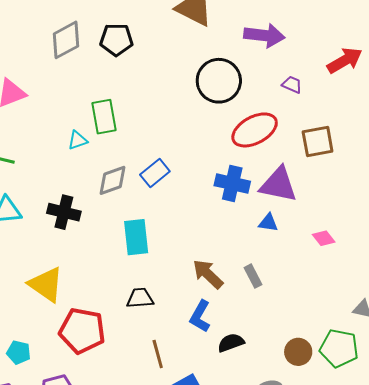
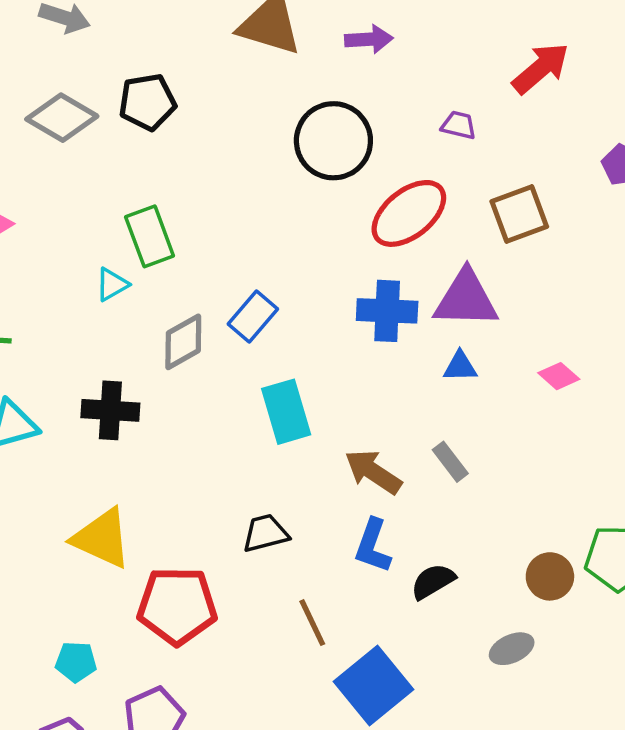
purple arrow: (264, 35) -> (369, 39), moved, size x0.7
gray diamond: (66, 40) -> (62, 118), turned 69
cyan rectangle: (136, 237) -> (286, 412), moved

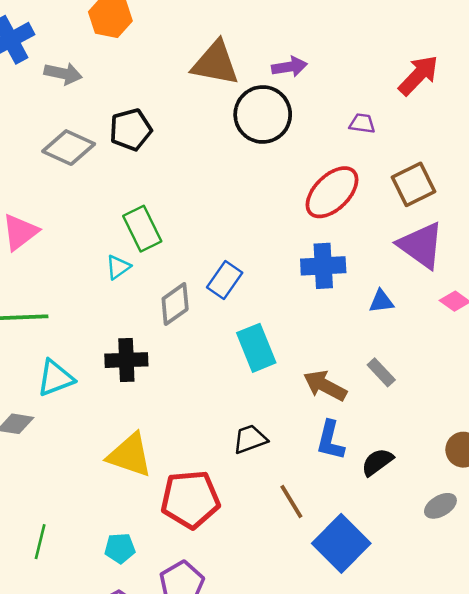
black circle: (333, 141) -> (263, 114), moved
purple triangle: (466, 299) -> (421, 245), moved, turned 40

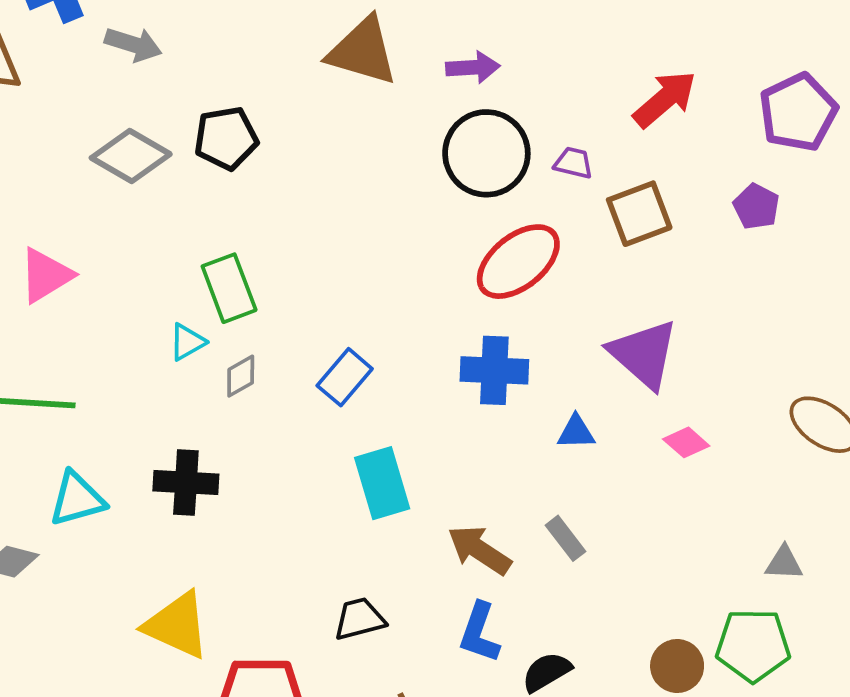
black circle: (263, 114) -> (486, 153), moved
brown square: (413, 184) -> (639, 214), moved
gray diamond: (175, 304) -> (241, 376), moved, size x0.7

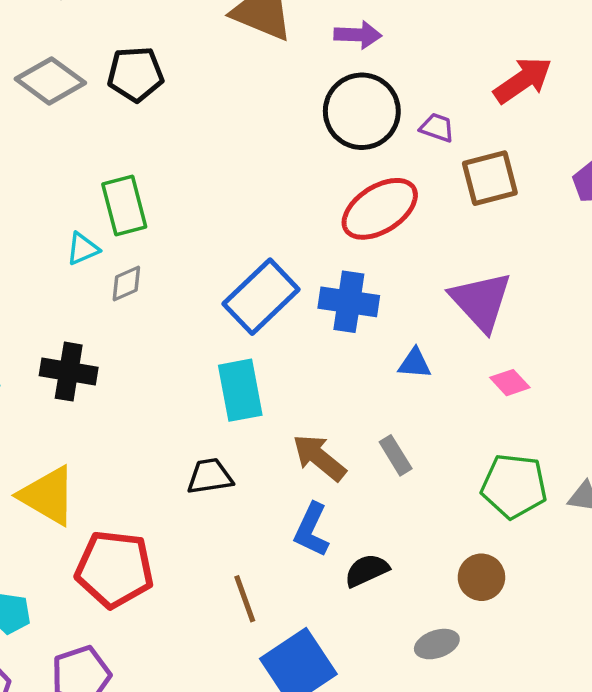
blue rectangle: (345, 377) -> (261, 297), moved, size x1.5
black trapezoid: (359, 619) -> (210, 476), moved
green pentagon: (753, 645) -> (514, 486), moved

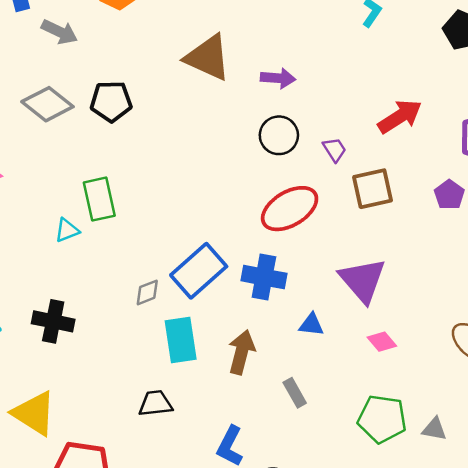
black circle: (362, 111) -> (279, 135), size x0.7
purple trapezoid: (437, 128) -> (335, 150), turned 36
gray diamond: (126, 284) -> (147, 292), moved
brown arrow: (319, 458) -> (242, 352), moved, turned 63

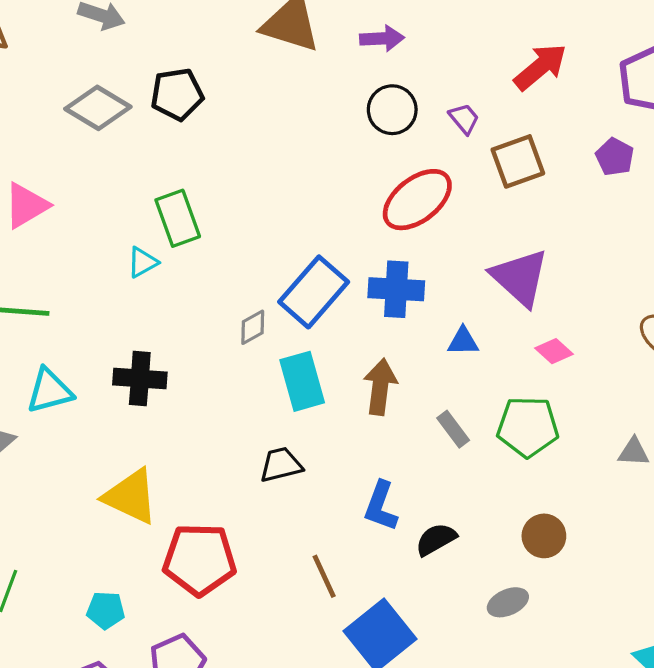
green pentagon: (382, 419) -> (528, 427), moved

